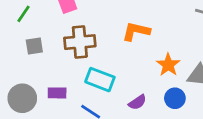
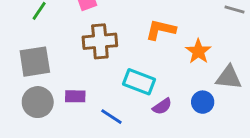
gray square: (34, 46) -> (35, 62), moved, size x1.6
orange star: (168, 65) -> (198, 51), moved
cyan rectangle: (100, 80) -> (139, 82), moved

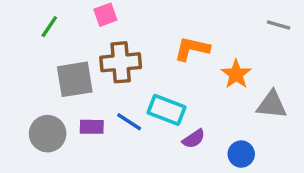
gray square: (35, 62) -> (75, 79), moved
blue circle: (203, 102) -> (241, 154), moved
blue line: (111, 117) -> (129, 122), moved

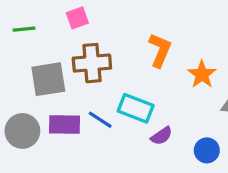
green line: (49, 27) -> (24, 29), turned 50
orange L-shape: (192, 49) -> (160, 50), turned 100
purple rectangle: (92, 127) -> (64, 125), size x1.4

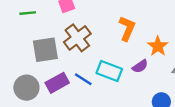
brown cross: (92, 63) -> (77, 38), turned -32
purple rectangle: (64, 125) -> (57, 83), turned -30
purple semicircle: (161, 136) -> (140, 66), moved

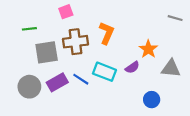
green line: (28, 13) -> (29, 29), moved
orange L-shape: (127, 28) -> (107, 33), moved
brown cross: (77, 38) -> (75, 42), turned 30

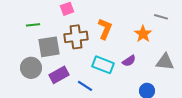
gray line: (175, 18) -> (161, 17), moved
orange star: (148, 49) -> (143, 34), moved
blue line: (81, 79) -> (85, 86), moved
gray circle: (29, 87) -> (31, 68), moved

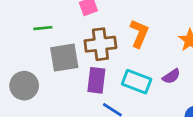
gray circle: (31, 68) -> (24, 86), moved
purple rectangle: (59, 75) -> (96, 80), moved, turned -54

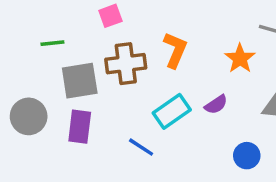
purple rectangle: (96, 80) -> (80, 127), moved
cyan rectangle: (137, 82) -> (172, 111), turned -56

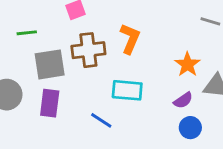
orange star: (240, 58) -> (187, 64), moved
purple semicircle: (216, 104) -> (183, 100), moved
cyan rectangle: (172, 111) -> (127, 90), turned 40

